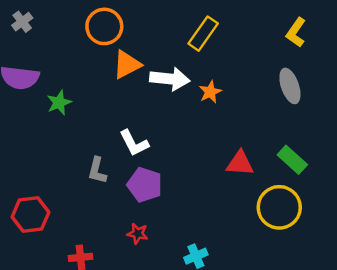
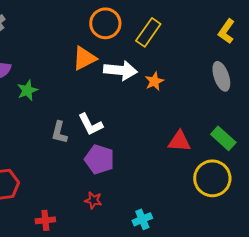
orange circle: (104, 26) -> (105, 23), moved
gray L-shape: (97, 170) -> (59, 132), moved

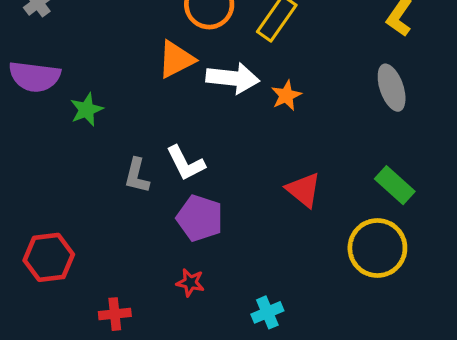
red triangle: (179, 141) -> (304, 190), moved, turned 35

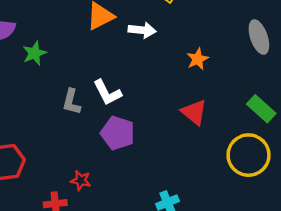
white arrow: (233, 78) -> (142, 30), size x0.7
orange star: (286, 95) -> (198, 59), moved
red star: (190, 283) -> (81, 181), moved

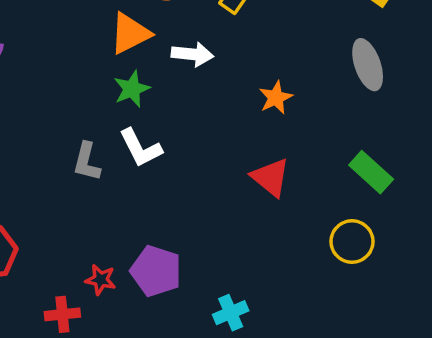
green star: (34, 53) -> (132, 89), moved
purple pentagon: (118, 133) -> (156, 271), moved
yellow circle: (249, 155) -> (352, 242), size x0.7

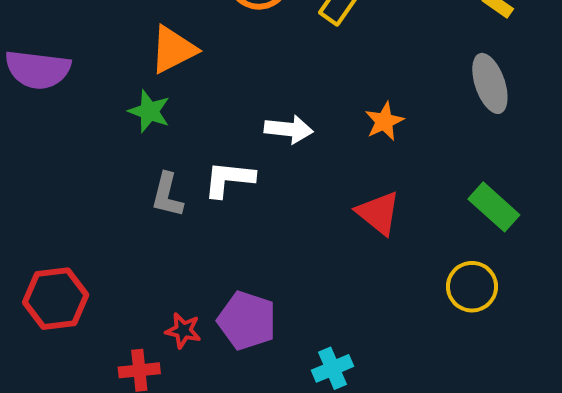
orange triangle: (130, 33) -> (173, 50), moved
white arrow: (192, 54) -> (289, 129), moved
green star: (132, 89) -> (149, 111), moved, turned -30
white L-shape: (140, 148) -> (229, 179), turned 123

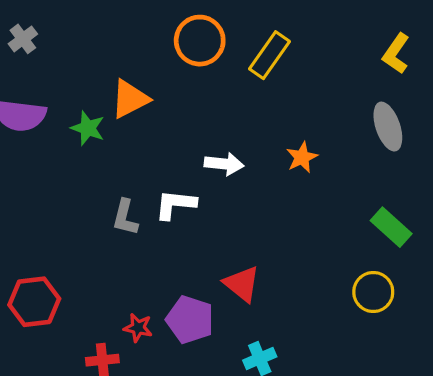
green star: (149, 111) -> (88, 128), moved
red triangle: (378, 213) -> (242, 284), moved

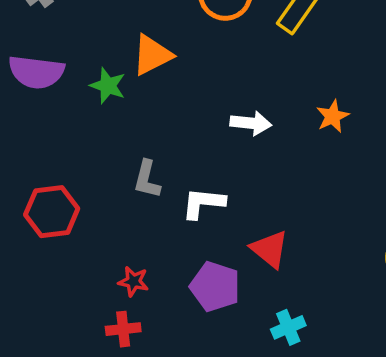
white L-shape: (175, 204) -> (203, 203), moved
red hexagon: (34, 302) -> (52, 212), moved
red star: (138, 328) -> (133, 281), moved

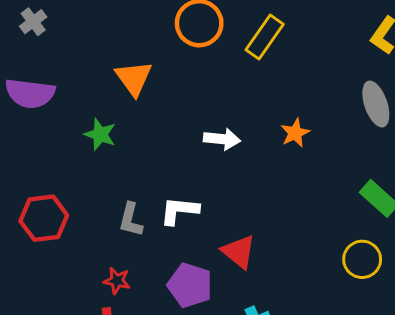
orange triangle: (152, 55) -> (134, 78), turned -39
green star: (108, 86) -> (100, 134), moved
gray L-shape: (147, 179) -> (131, 220), moved

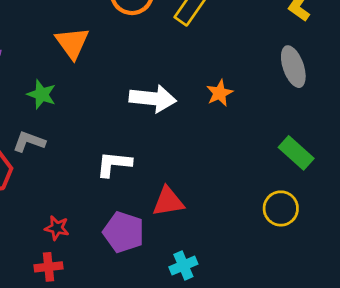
white arrow: (222, 139) -> (153, 99), size x1.4
gray L-shape: (131, 220) -> (29, 142), moved, turned 96
red triangle: (239, 252) -> (168, 202), turned -48

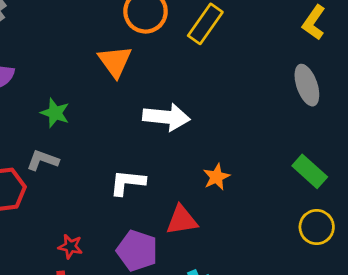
orange triangle: (72, 43) -> (115, 61), moved
orange star: (220, 93) -> (216, 177), moved
yellow circle: (281, 208) -> (317, 227), moved

